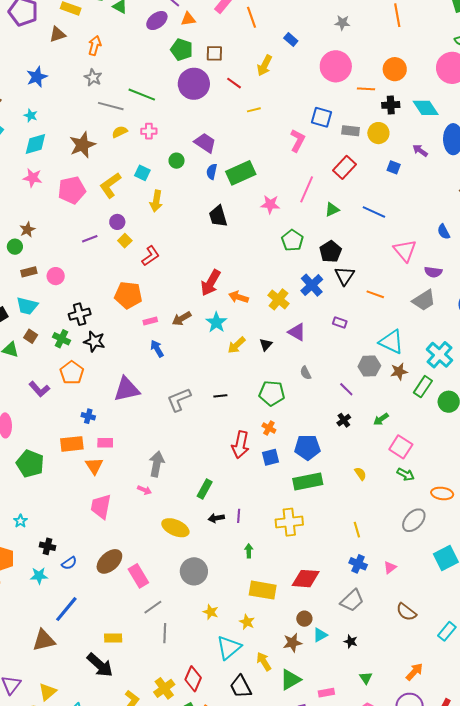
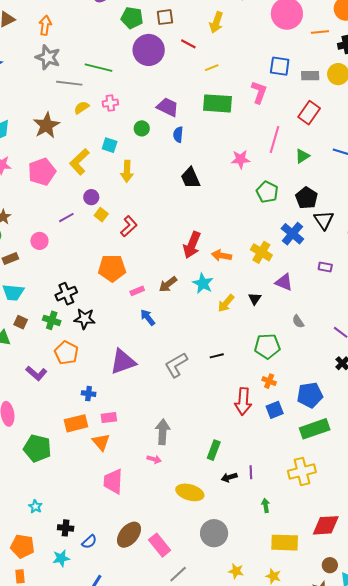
gray star: (93, 77) -> (48, 57), size x1.4
green rectangle: (241, 173) -> (218, 103), moved, turned 36
pink circle: (56, 276) -> (39, 241), moved

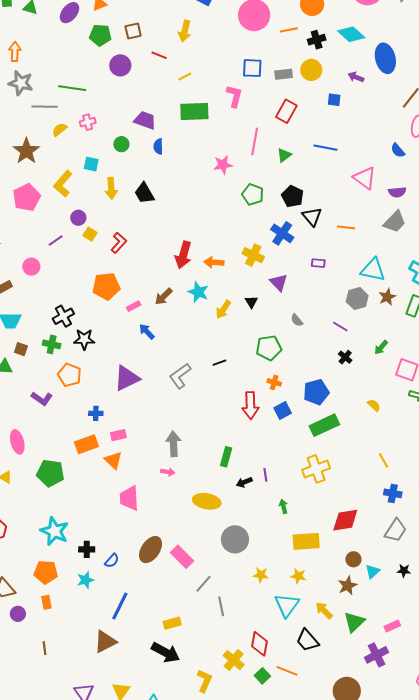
purple circle: (149, 50) -> (120, 65), size x0.7
black trapezoid: (190, 178) -> (144, 193), moved
purple triangle: (284, 282) -> (279, 283), turned 30
cyan star: (35, 507) -> (55, 531), size x2.0

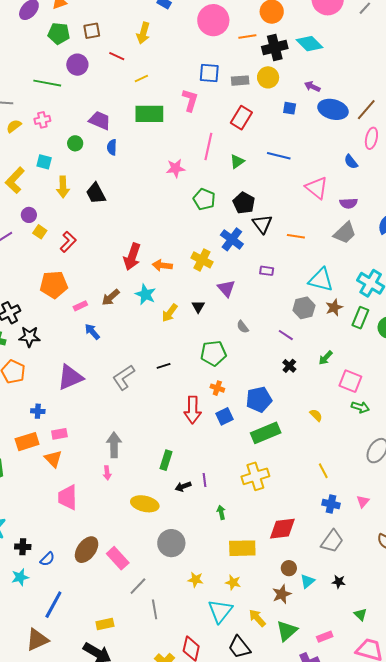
black cross: (317, 40) -> (275, 47), size x1.4
blue ellipse: (385, 58) -> (333, 109), moved, turned -64
green line: (72, 88) -> (47, 83), moved
pink arrow: (168, 472) -> (107, 473), turned 72

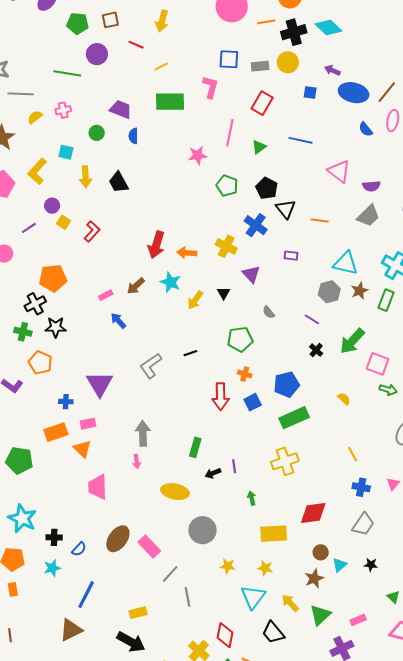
blue semicircle: (351, 162) -> (366, 129), moved
orange pentagon: (54, 285) -> (53, 278), moved
green arrow: (326, 358) -> (352, 341), size x1.8
purple triangle: (70, 377) -> (100, 384), moved, turned -36

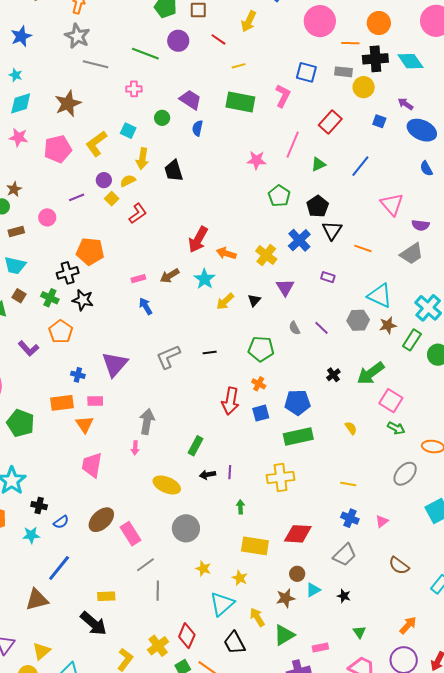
gray rectangle: (260, 66) -> (344, 72), moved
yellow semicircle: (35, 117) -> (128, 181), moved
blue line: (301, 140) -> (360, 166), turned -75
purple line: (312, 319) -> (322, 328), moved
yellow line: (353, 454) -> (348, 484), turned -63

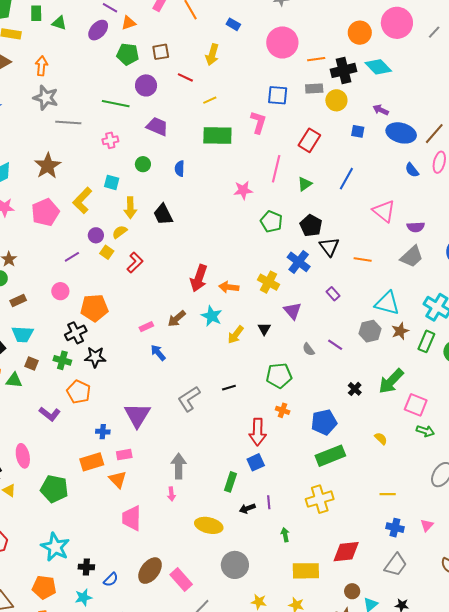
orange circle: (379, 23) -> (360, 33), moved
purple trapezoid: (190, 100) -> (157, 127), moved
pink circle: (47, 217) -> (60, 291), moved
purple rectangle: (328, 277) -> (333, 294), turned 40
blue square: (261, 413) -> (256, 462), moved

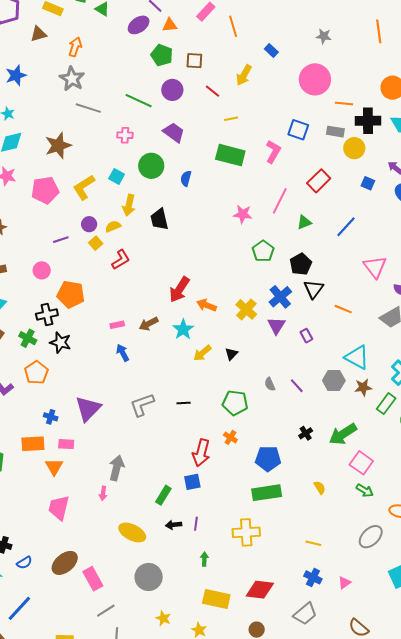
green circle: (143, 164) -> (151, 166), size x1.6
purple triangle: (293, 311) -> (276, 326), moved

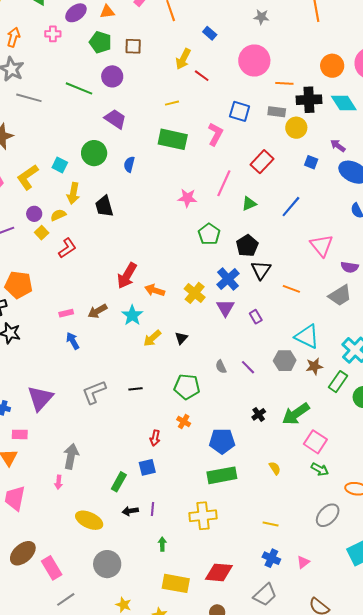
red line: (213, 91) -> (202, 76), moved
pink cross: (125, 135) -> (53, 34), moved
red arrow: (201, 453) -> (155, 438), size x0.6

